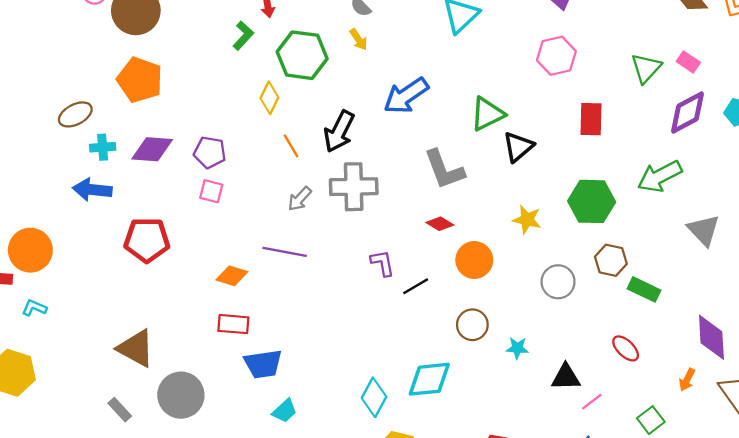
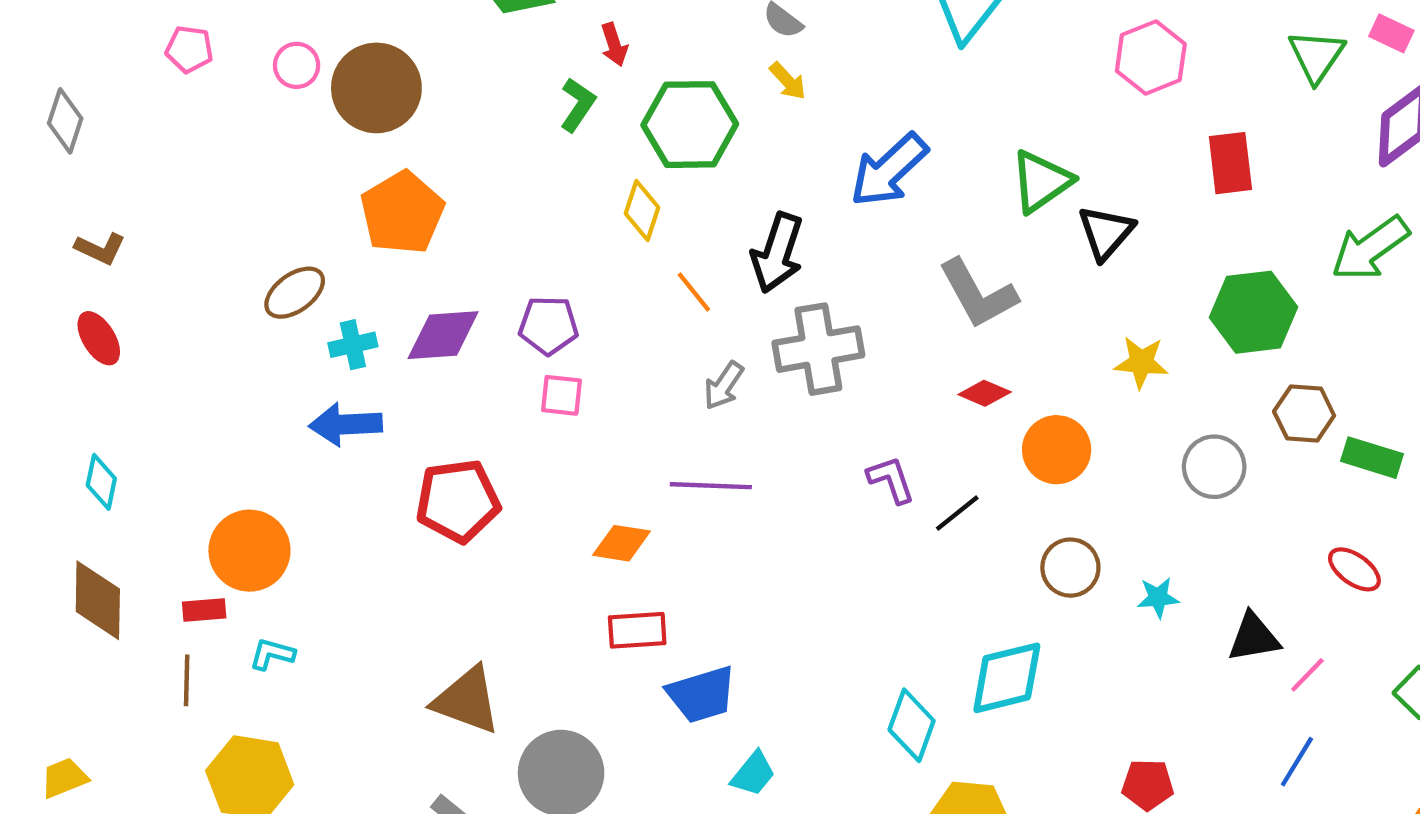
orange pentagon: (140, 80) -> (402, 213), turned 30

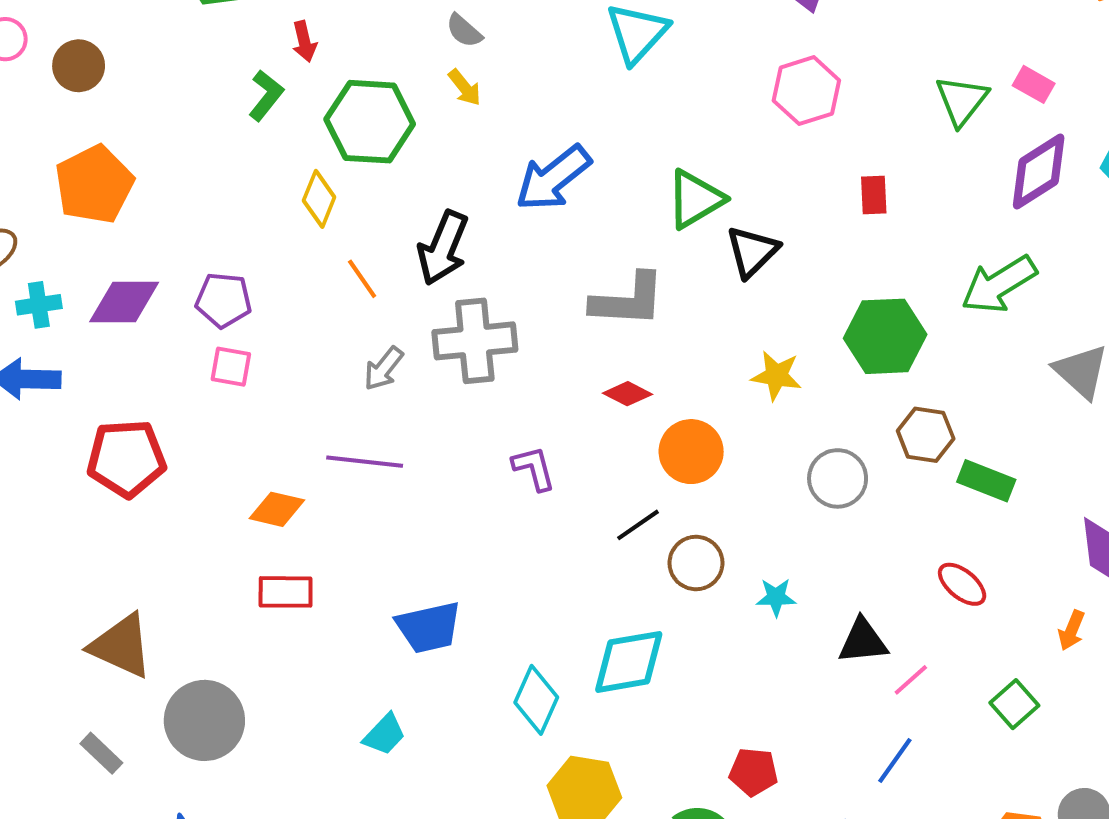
brown circle: (376, 88) -> (79, 66), size x0.6
red rectangle: (1230, 163) -> (874, 195), size x0.7
gray L-shape: (978, 294) -> (628, 300), turned -62
black line: (957, 513) -> (638, 525), moved
blue trapezoid: (702, 694) -> (429, 627), moved

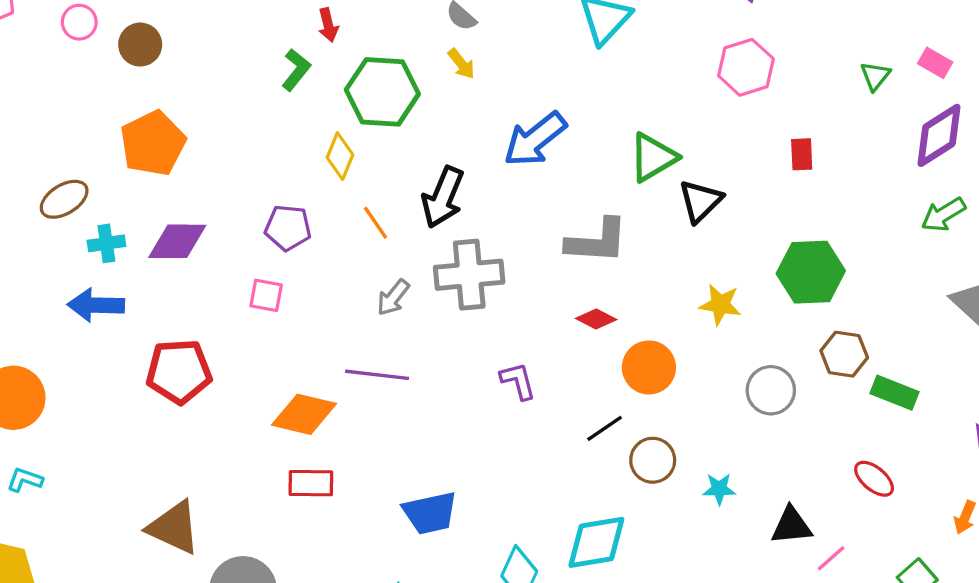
green triangle: (962, 100) -> (875, 76), size x0.7
green arrow: (999, 284) -> (943, 215), moved, size x0.7
purple pentagon: (223, 300) -> (288, 228), moved
orange diamond: (277, 509) -> (304, 414), size x1.4

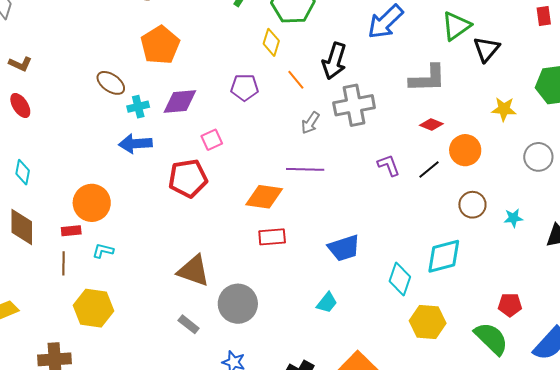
brown ellipse: (64, 199) -> (111, 83), turned 72
pink square: (266, 295) -> (212, 140), moved, turned -30
black line: (605, 428) -> (429, 170), moved

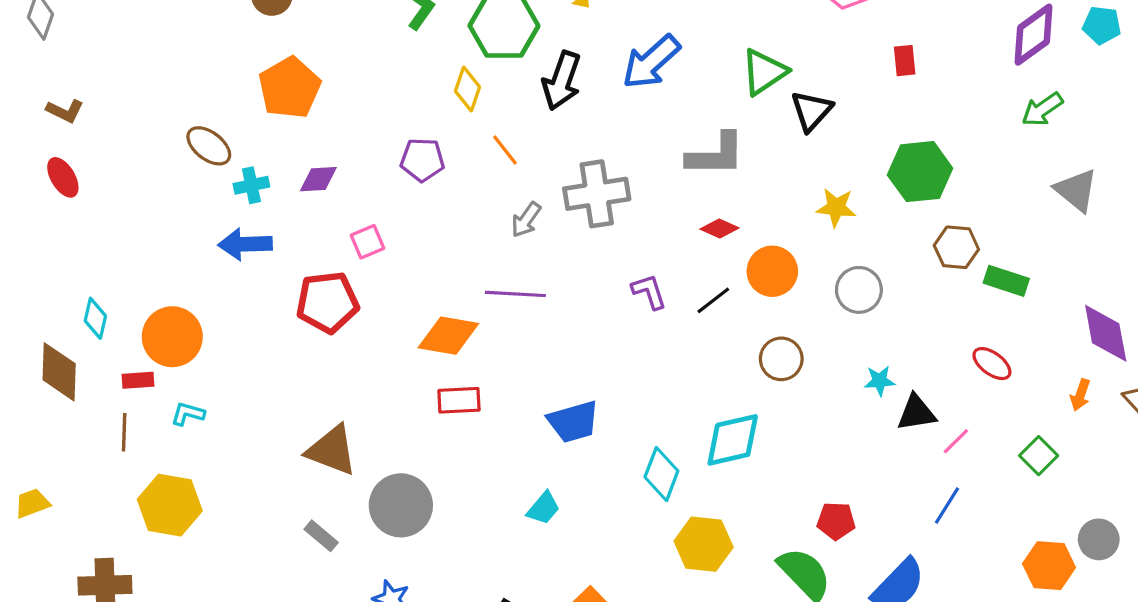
black arrow: (334, 61) -> (562, 81), moved
purple diamond: (180, 102) -> (318, 179), size x0.7
gray circle: (538, 157) -> (859, 290), moved
cyan diamond: (23, 172) -> (95, 318), moved
cyan star: (513, 218) -> (880, 381), moved

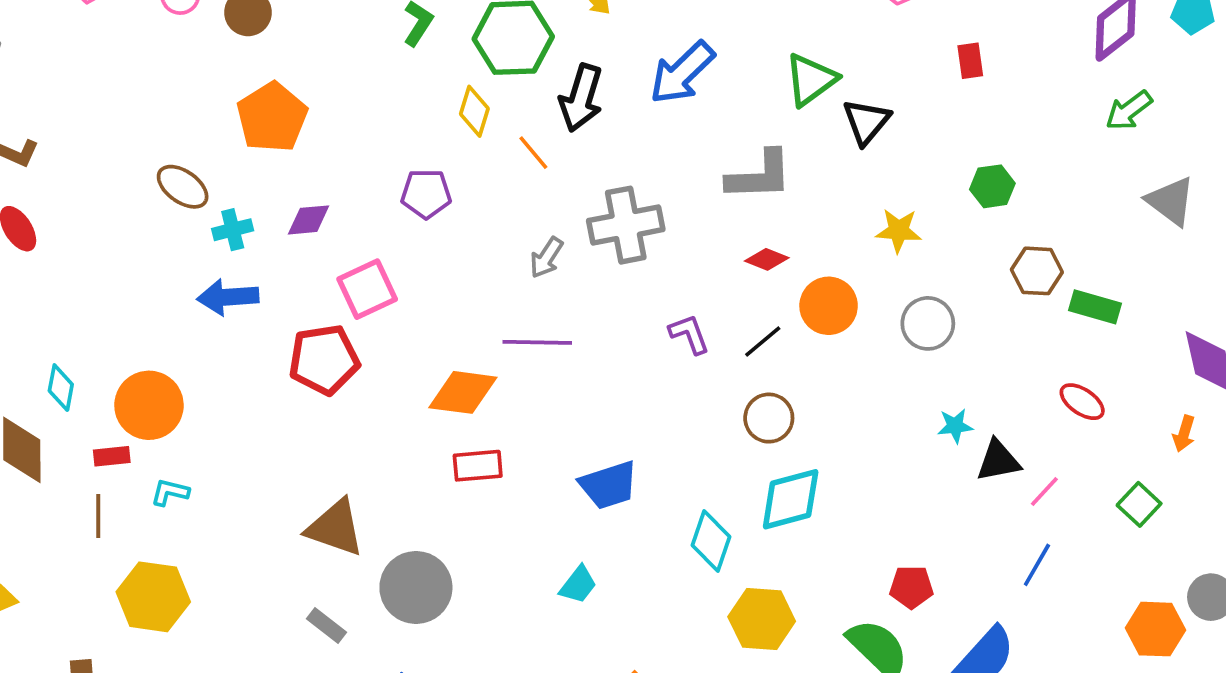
orange line: (505, 150) -> (533, 153), moved
green hexagon: (920, 172) -> (992, 186), size x0.6
pink square: (368, 242) -> (367, 289), size x1.5
brown circle: (781, 359) -> (769, 418), moved

